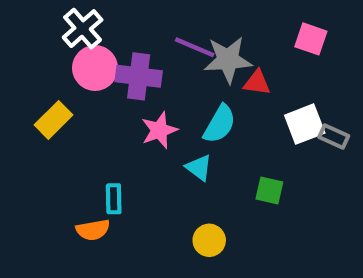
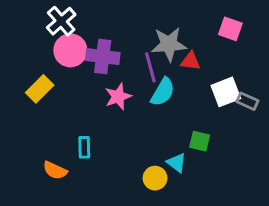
purple line: (195, 47) -> (150, 67), moved, turned 52
cyan triangle: (199, 168) -> (177, 163), moved
orange semicircle: (93, 230) -> (55, 170), moved, turned 35

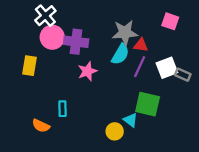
purple line: (150, 67) -> (140, 67), moved, turned 40
yellow rectangle: (40, 89) -> (30, 66), turned -36
cyan semicircle: (163, 92) -> (120, 54), moved
green square: (200, 141) -> (148, 104), size x1.6

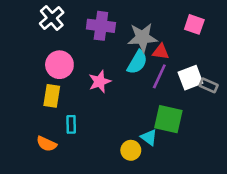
pink circle: (52, 37) -> (59, 65), moved
purple cross: (76, 42) -> (101, 26), moved
yellow rectangle: (30, 66) -> (52, 96), moved

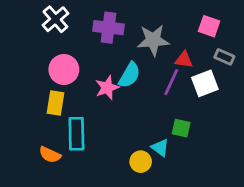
red triangle: (161, 52) -> (184, 60), moved
cyan semicircle: (137, 62) -> (129, 75), moved
gray rectangle: (209, 85) -> (224, 57), moved
green square: (168, 119) -> (181, 128), size x0.6
cyan rectangle: (71, 124) -> (76, 134), size x1.6

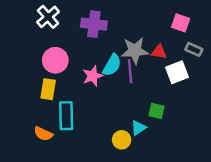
gray star: (153, 40) -> (135, 51), moved
purple line: (171, 82) -> (130, 71), moved, turned -30
cyan triangle: (160, 148) -> (138, 128), turned 49

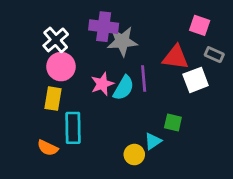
white cross: (48, 17) -> (56, 40), moved
gray star: (135, 51) -> (122, 41), moved
red triangle: (159, 52) -> (176, 57), size x1.5
cyan semicircle: (112, 65) -> (124, 88), moved

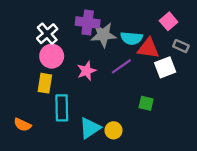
pink square: (200, 25) -> (169, 21), turned 30
purple line: (144, 79) -> (121, 66), turned 60
cyan semicircle: (124, 88) -> (131, 38), moved, turned 65
cyan triangle: (153, 141) -> (90, 128), moved, size x1.5
orange semicircle: (48, 148) -> (22, 125), moved

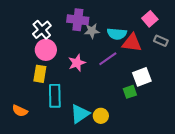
gray star: (103, 35) -> (92, 31), size x0.7
white square: (165, 67) -> (142, 77), moved
green square: (146, 103) -> (130, 92), turned -32

